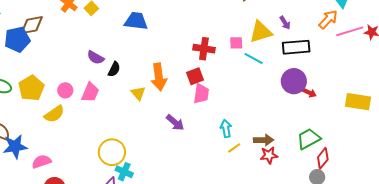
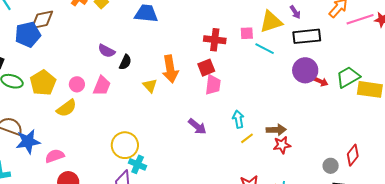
purple arrow: (175, 123) -> (197, 126), moved
green trapezoid: (309, 139) -> (348, 77), moved
red diamond: (323, 158) -> (353, 155), moved

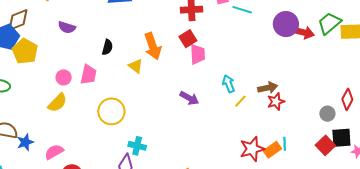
purple semicircle: (107, 51) -> (67, 27), moved
red arrow: (321, 82) -> (303, 32), size x1.5
yellow pentagon: (43, 83) -> (25, 51), moved
blue star: (28, 141) -> (25, 142), size x0.7
yellow circle: (125, 145) -> (111, 111), moved

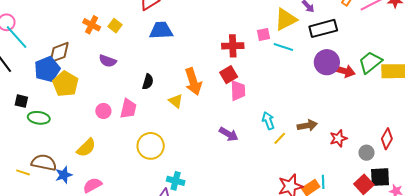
red star: (276, 102) -> (338, 138), moved
yellow semicircle: (57, 103) -> (86, 148), moved

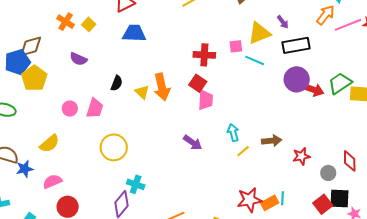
red square: (229, 75) -> (198, 83), turned -30
yellow triangle: (176, 101) -> (142, 92), moved
red diamond: (387, 139) -> (350, 161), turned -35

